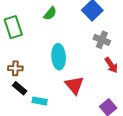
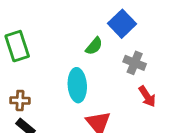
green semicircle: (50, 13) -> (94, 46), moved

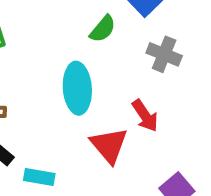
red arrow: (147, 96) -> (145, 116), moved

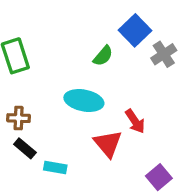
gray cross: (164, 54) -> (164, 54), moved, turned 35
cyan ellipse: (77, 88) -> (84, 101), turned -75

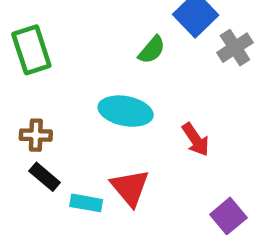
red triangle: (108, 144) -> (130, 188), moved

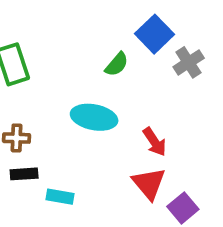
black rectangle: (45, 177) -> (24, 174), turned -44
red triangle: (130, 188) -> (149, 183), moved

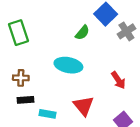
red arrow: (155, 142) -> (118, 80), moved
red triangle: (149, 183) -> (84, 106), moved

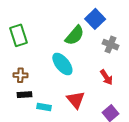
gray cross: (126, 31) -> (110, 45), moved, turned -35
green semicircle: (82, 33) -> (75, 35), size x1.5
cyan ellipse: (68, 65) -> (62, 64), turned 40

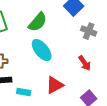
green semicircle: (75, 35) -> (38, 22), moved
red triangle: (76, 100) -> (55, 85), turned 42

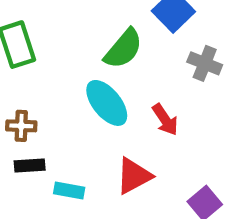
green semicircle: (38, 22) -> (123, 49), moved
red arrow: (85, 63) -> (165, 120), moved

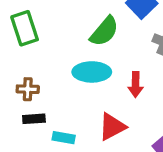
cyan ellipse: (107, 103) -> (92, 72), turned -51
red arrow: (165, 120) -> (136, 84), turned 35

